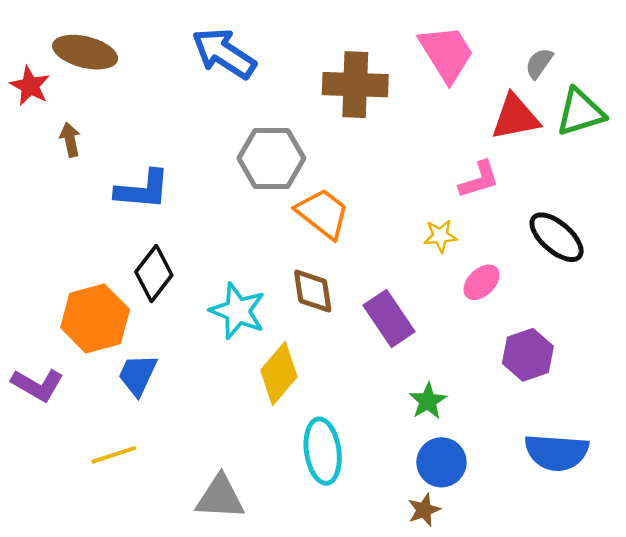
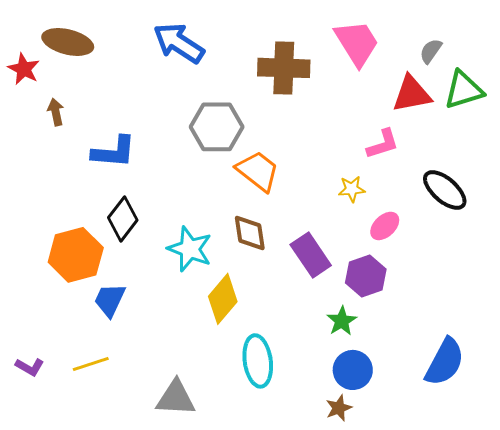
purple hexagon: (528, 355) -> (366, 276), moved
purple L-shape: (38, 385) -> (30, 367), moved, size x0.7
blue semicircle: (557, 452) -> (445, 362), turned -66

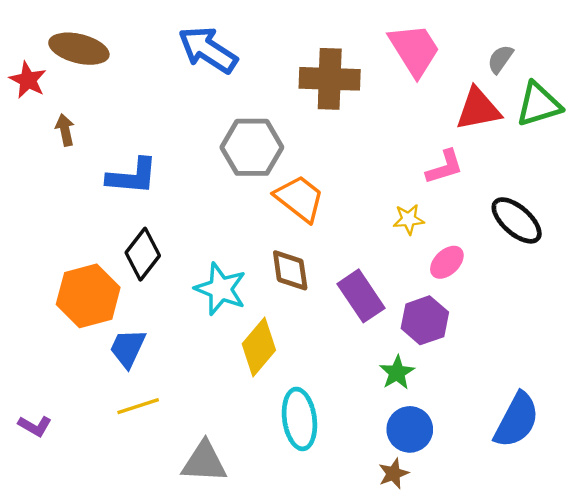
yellow line: (91, 364) -> (138, 406), moved

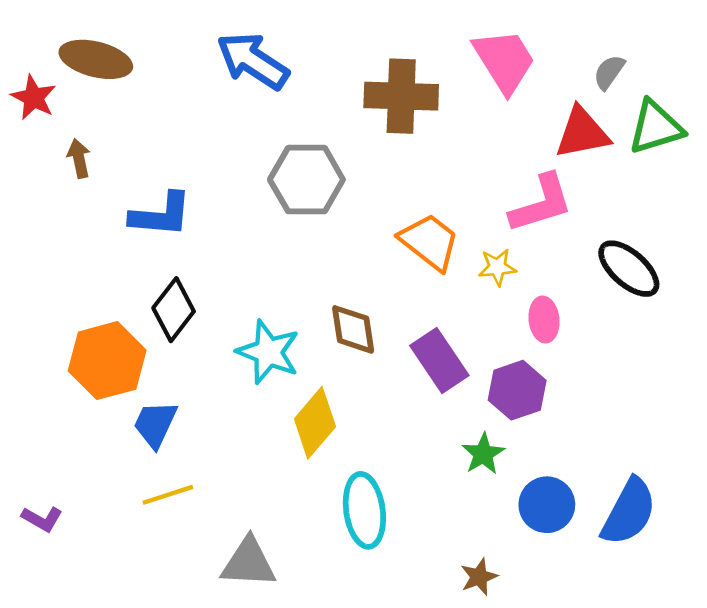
pink L-shape: (445, 167) -> (541, 204), size x1.4
orange trapezoid: (299, 198) -> (429, 242), moved
pink ellipse: (447, 262) -> (544, 320), turned -52
blue circle: (410, 429) -> (547, 505), moved

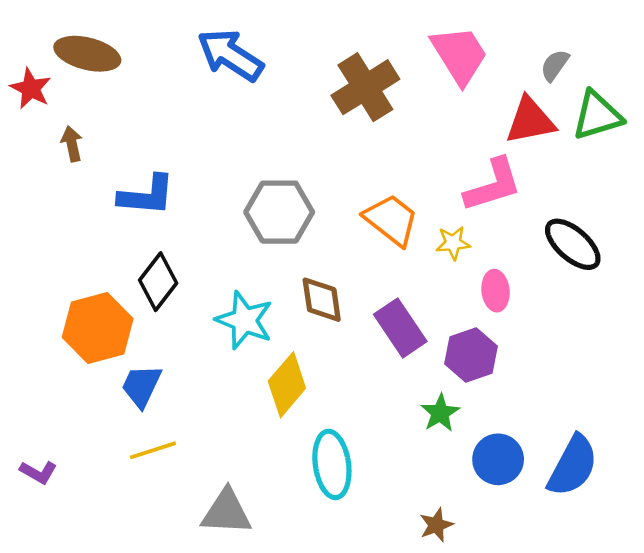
brown cross: (401, 96) -> (365, 87), turned -34
gray hexagon: (306, 180) -> (279, 212), moved

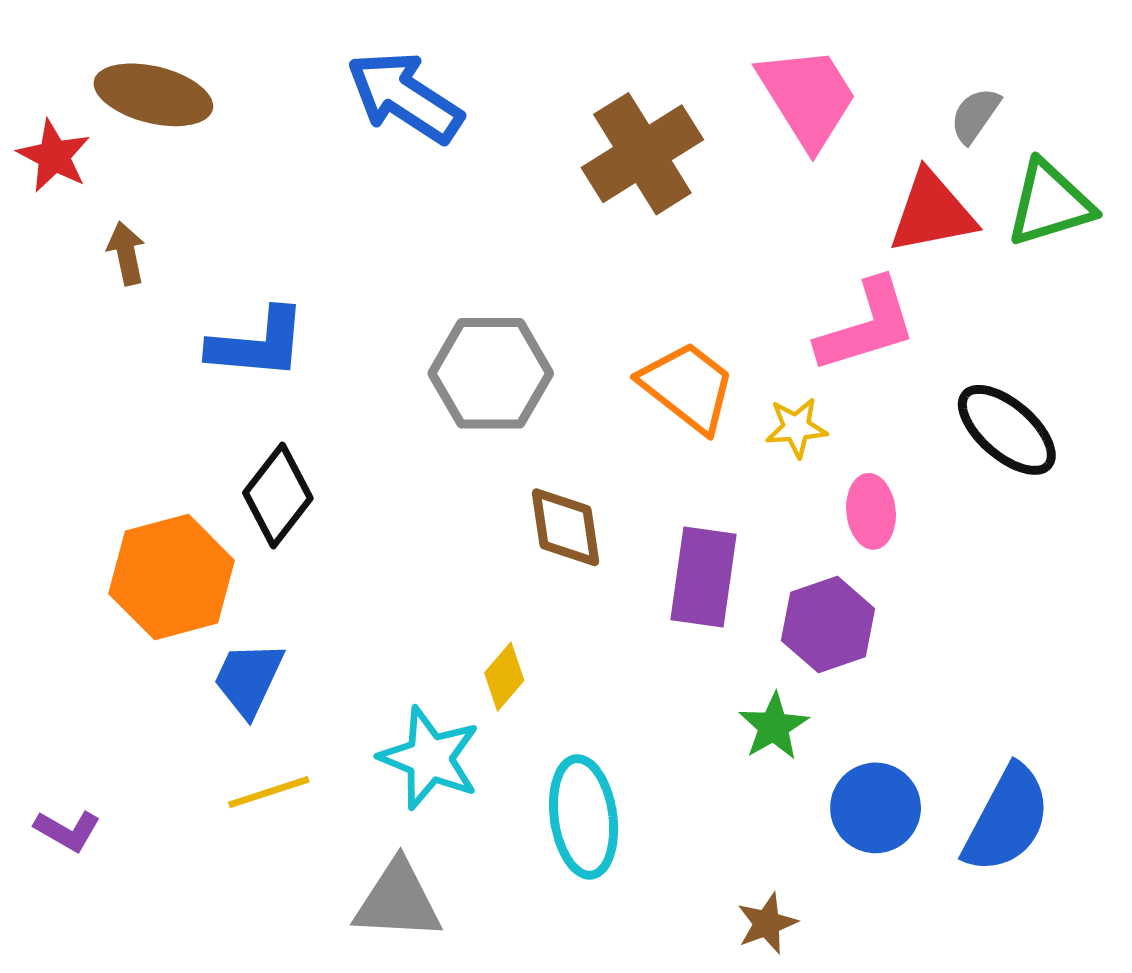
cyan star: (244, 320) -> (430, 758), moved
purple rectangle: (400, 328) -> (703, 577), turned 42
yellow diamond: (287, 385) -> (504, 677), size x0.6

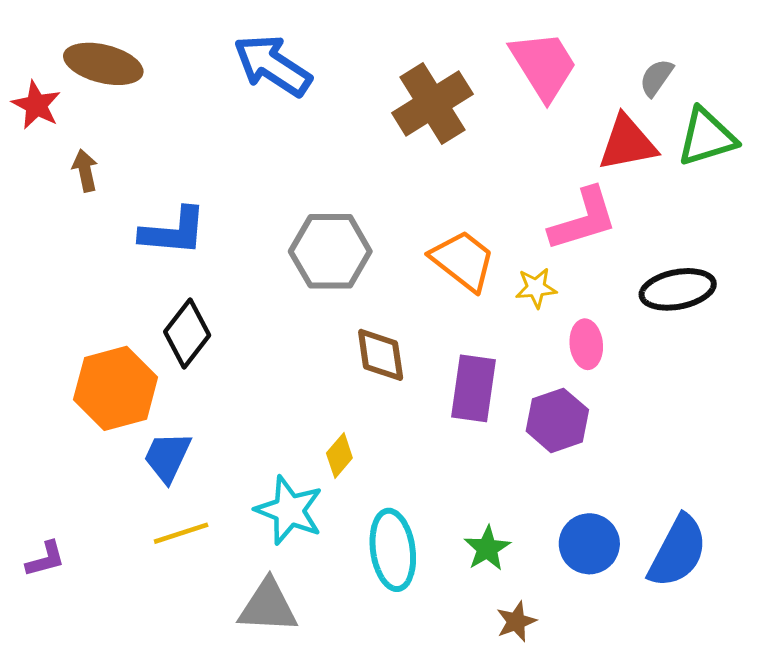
black ellipse: (1007, 430) -> (678, 289), turned -52
green star: (774, 726) -> (487, 548), moved
purple L-shape: (67, 831) -> (45, 559), turned -45

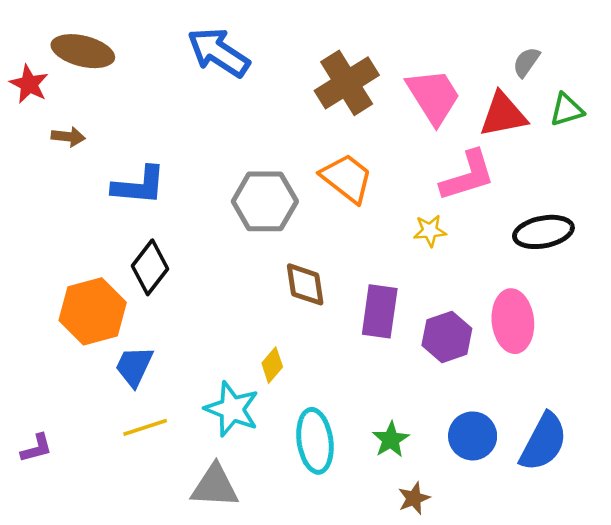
pink trapezoid: (544, 65) -> (433, 96), moved
green triangle: (707, 137) -> (567, 110), size x0.7
brown arrow: (85, 171) -> (68, 137), turned 108
orange trapezoid: (463, 260) -> (347, 178), moved
pink ellipse: (586, 344) -> (513, 321), moved, size x1.6

